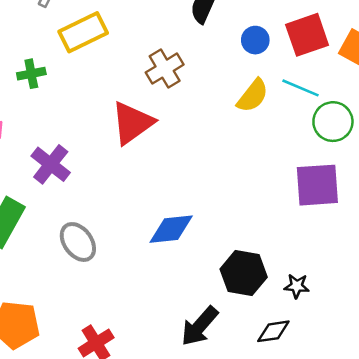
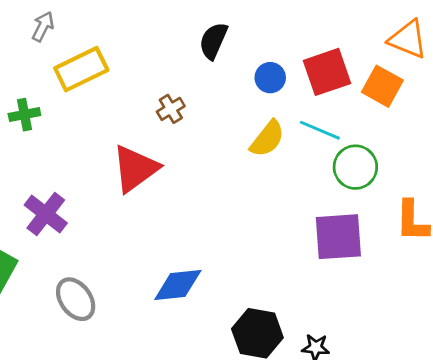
brown cross: (165, 69) -> (171, 109), size x0.7

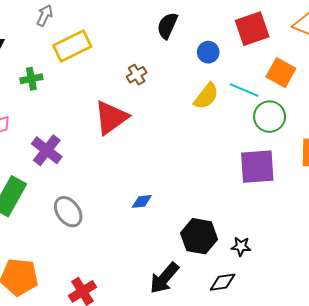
red square: (327, 72) -> (252, 29), moved
orange square: (382, 86) -> (281, 73), moved
blue diamond: (178, 285) -> (142, 201), size x0.6

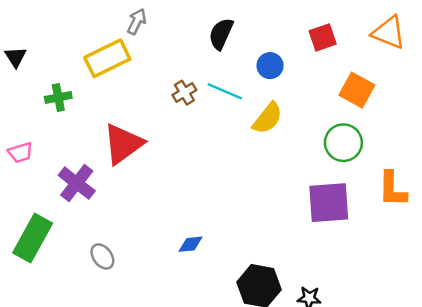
gray arrow: (45, 15) -> (137, 22), moved
red square: (252, 29) -> (323, 37), size x0.7
cyan line: (244, 90) -> (225, 91), moved
red triangle: (111, 118) -> (123, 144), moved
gray ellipse: (68, 212) -> (102, 256), size x0.7

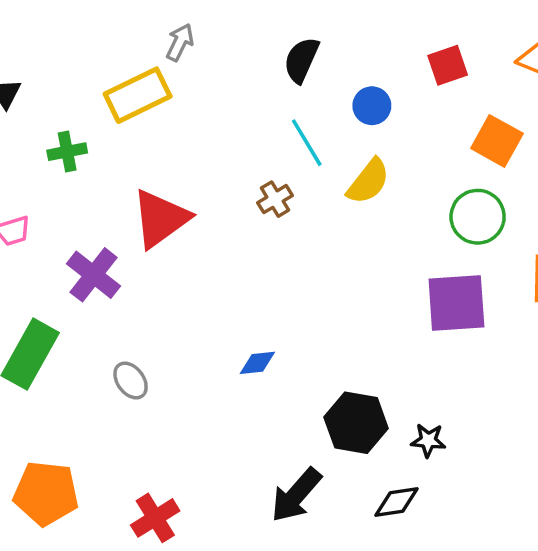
cyan line: (225, 91) -> (307, 143), turned 36
brown cross: (184, 93) -> (275, 199), moved

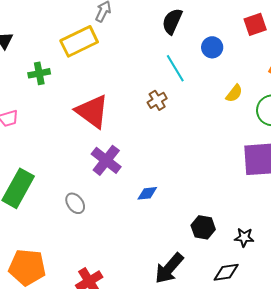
yellow semicircle: (368, 181) -> (234, 93), moved, size x0.7
red triangle: (160, 218) -> (92, 111), turned -48
purple cross: (94, 275) -> (106, 160), moved
black hexagon: (356, 423) -> (203, 227), size x0.7

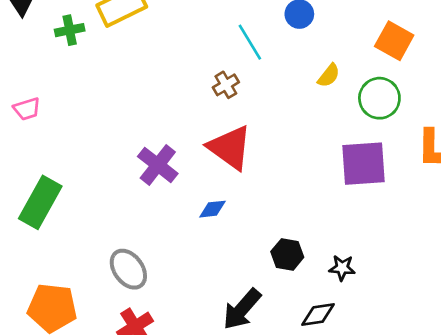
green cross: (39, 73) -> (70, 30), moved
red triangle: (92, 111) -> (230, 148), moved
gray ellipse: (75, 203) -> (128, 269), moved, size x1.4

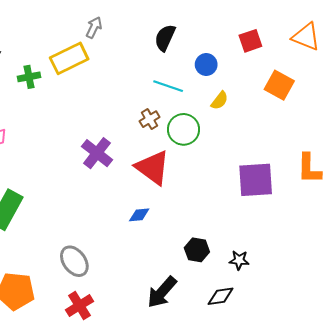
cyan line: (250, 42) -> (168, 86), turned -40
yellow semicircle: (329, 75) -> (220, 101), moved
green circle: (379, 98) -> (184, 129), moved
purple cross: (158, 165) -> (97, 153), moved

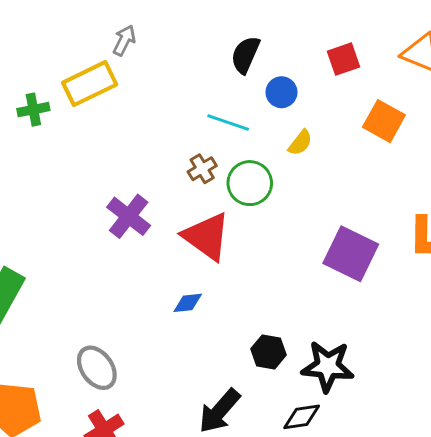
black semicircle: (165, 38) -> (245, 55), moved
purple square: (256, 180) -> (351, 254), turned 30
black star: (239, 260) -> (328, 366), size x1.8

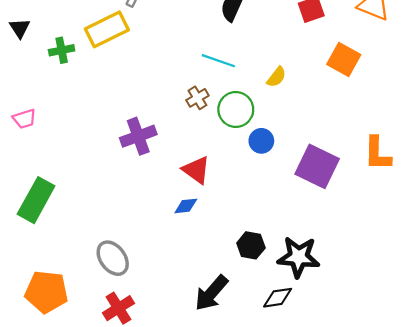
blue circle: (281, 92) -> (261, 141), moved
purple cross: (129, 216) -> (138, 136), turned 32
red triangle: (206, 236) -> (196, 170), moved, size x0.7

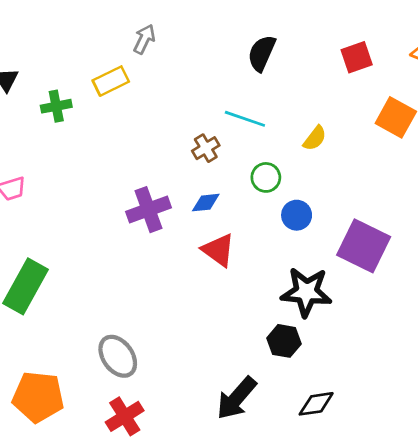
yellow rectangle: (107, 29) -> (111, 81), size x0.7
brown cross: (197, 98) -> (206, 148), moved
green circle: (236, 109) -> (266, 177), size x0.7
blue diamond: (186, 206) -> (206, 203), moved
black star: (299, 257) -> (306, 292), moved

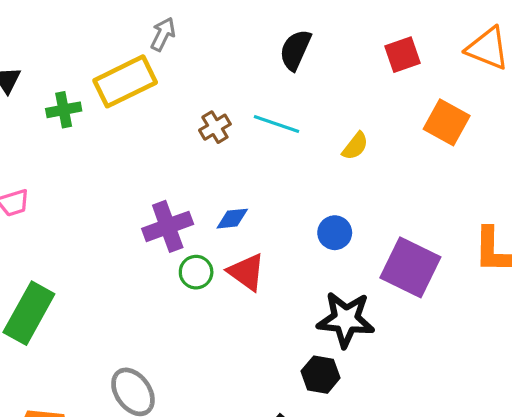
yellow rectangle: (111, 81) -> (125, 81), size x1.5
brown cross: (206, 148) -> (215, 127), moved
green circle: (266, 177) -> (196, 272), moved

